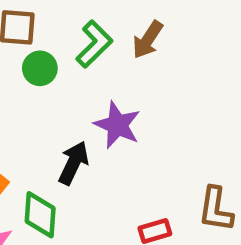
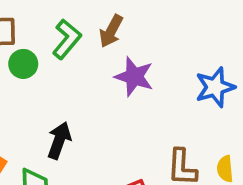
purple star: (117, 125) -> (134, 77), moved

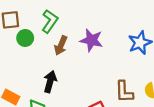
brown arrow: (111, 31) -> (61, 45), moved

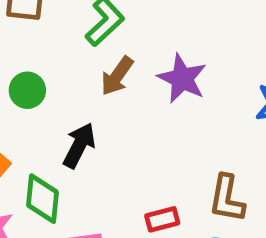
green circle: (25, 38) -> (27, 90), moved

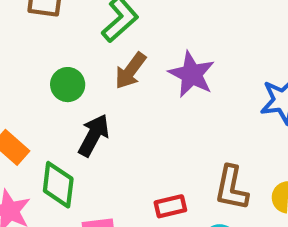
green circle: (27, 90) -> (68, 85), moved

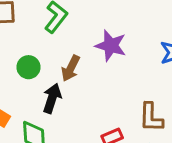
brown arrow: (130, 71) -> (71, 68), moved

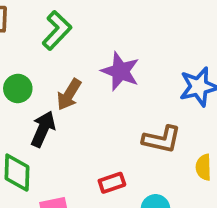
brown L-shape: (151, 117) -> (162, 139), moved, turned -84

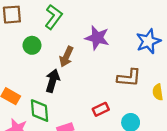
green circle: (18, 88) -> (32, 45), moved

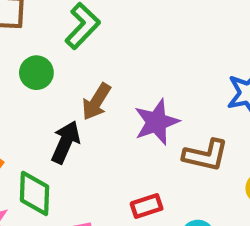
purple star: (97, 38) -> (156, 122), moved, turned 30

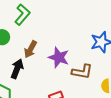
purple star: (156, 122) -> (59, 57), turned -30

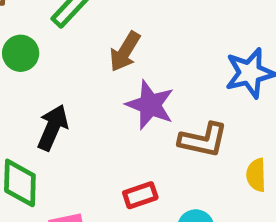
brown arrow: (30, 49) -> (125, 51), moved

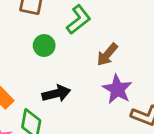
black arrow: (53, 128) -> (56, 93), turned 44

